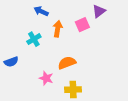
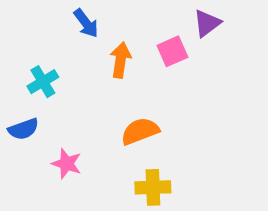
blue arrow: (41, 11) -> (86, 23), turned -152
cyan cross: (34, 39) -> (43, 82), moved
pink star: (46, 78) -> (67, 164), moved

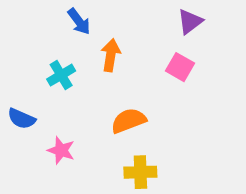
pink square: (172, 51) -> (180, 67), moved, turned -36
cyan cross: (43, 82) -> (61, 75), moved
blue semicircle: (23, 129) -> (21, 119), turned 44

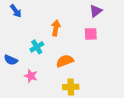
blue arrow: (79, 22) -> (16, 11), moved
pink square: (180, 67) -> (91, 34), turned -32
cyan cross: (61, 75) -> (37, 47), moved

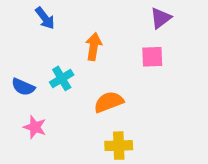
blue arrow: (16, 11) -> (45, 18), moved
blue semicircle: (11, 60) -> (23, 87), moved
pink star: (31, 76) -> (35, 127), moved

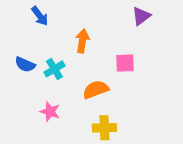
pink square: (152, 57) -> (125, 63), moved
blue semicircle: (23, 87) -> (25, 65), moved
pink star: (35, 127) -> (50, 112), moved

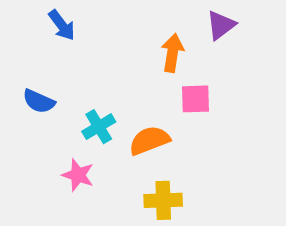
orange arrow: (82, 41) -> (172, 53), moved
cyan cross: (54, 69) -> (99, 127), moved

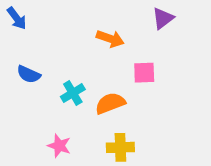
blue arrow: (62, 25) -> (17, 18), moved
orange arrow: (172, 53) -> (110, 39), moved, turned 100
pink star: (78, 175) -> (59, 146), moved

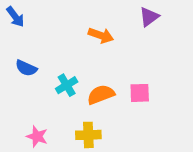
pink square: (144, 73) -> (140, 93), moved
pink star: (59, 146) -> (37, 136), moved
yellow cross: (120, 147) -> (88, 135), moved

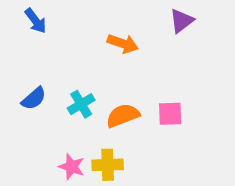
blue arrow: (15, 17) -> (36, 21), moved
blue semicircle: (26, 68) -> (34, 99), moved, turned -65
pink star: (37, 136) -> (72, 167), moved

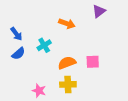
blue arrow: (36, 21) -> (16, 34), moved
cyan cross: (81, 104) -> (44, 45), moved
yellow cross: (108, 165) -> (68, 84), moved

